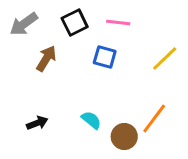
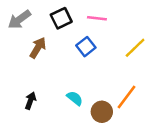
blue square: (105, 57) -> (86, 47), turned 36
black arrow: (37, 123) -> (30, 101), turned -49

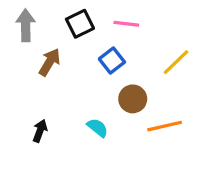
gray arrow: (19, 19) -> (26, 25), turned 125
orange line: (126, 97) -> (165, 126), turned 40
brown circle: (102, 112) -> (133, 99), moved

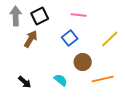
black square: (80, 24) -> (40, 16), moved
black arrow: (40, 131) -> (25, 82), turned 112

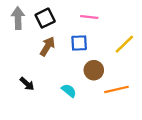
blue square: (70, 38) -> (79, 43), turned 35
brown arrow: (31, 39) -> (47, 46), moved
black arrow: (25, 82) -> (27, 84), moved

